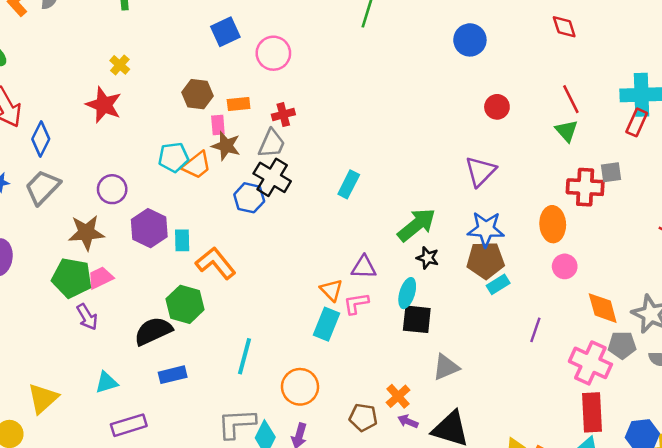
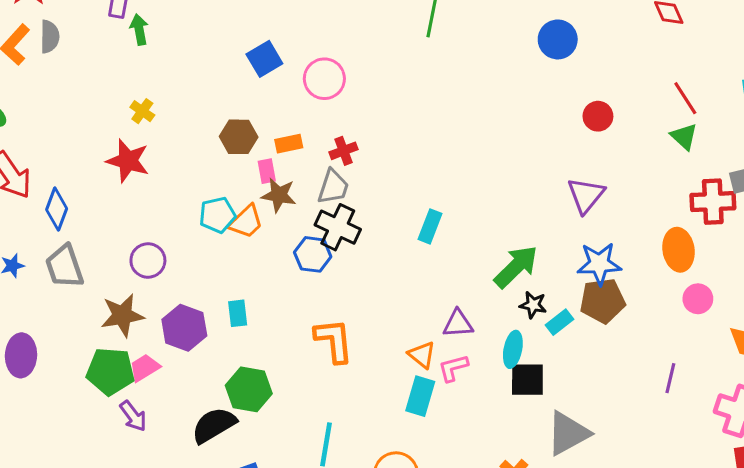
gray trapezoid: (43, 187) -> (65, 267), turned -57
purple hexagon: (149, 228) -> (184, 328), moved
orange L-shape: (216, 263) -> (334, 340), moved, turned 39
cyan rectangle: (498, 284) -> (559, 322), moved
gray triangle: (446, 367) -> (568, 433), size x1.4

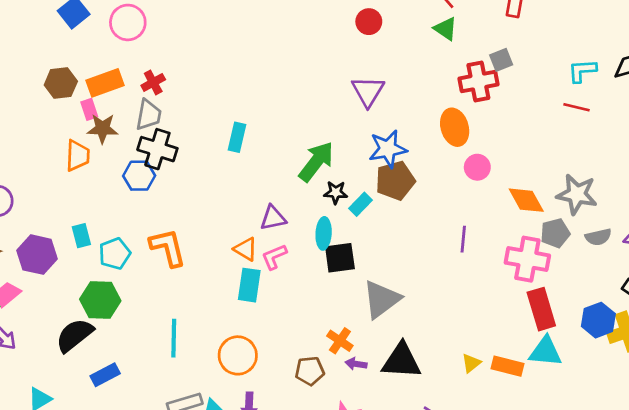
orange rectangle: (289, 144) -> (105, 83), size x1.5
cyan pentagon: (217, 215) -> (115, 254), moved
orange trapezoid: (246, 222) -> (78, 156), turned -36

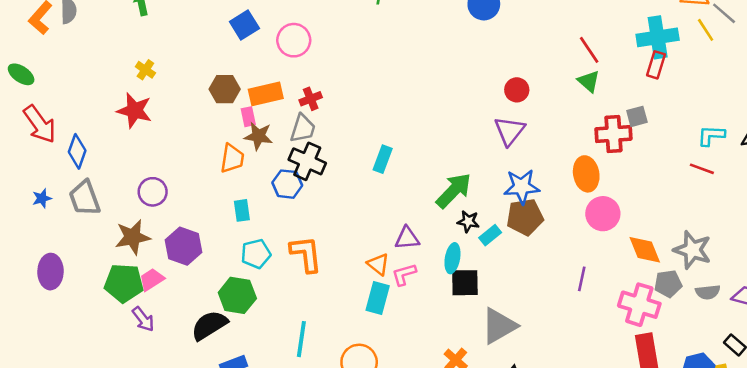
red circle: (369, 22) -> (517, 90), moved
pink circle: (477, 167) -> (603, 214), size x1.4
cyan rectangle: (81, 236) -> (242, 210), moved

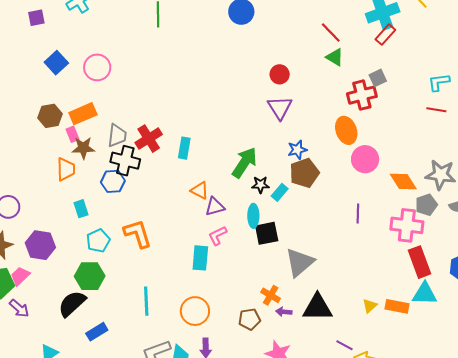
red rectangle: (656, 65) -> (385, 35), turned 35
red cross: (311, 99) -> (149, 139), moved, size x1.5
blue star: (522, 187) -> (297, 150), size x0.7
orange triangle: (378, 264) -> (200, 190), moved

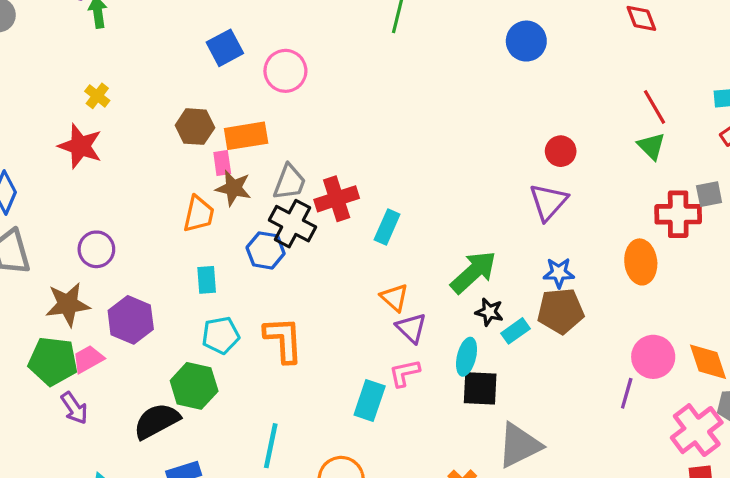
pink circle: (365, 159) -> (653, 357), moved
purple triangle: (215, 207) -> (411, 328), turned 45
pink cross: (407, 225) -> (697, 430), turned 32

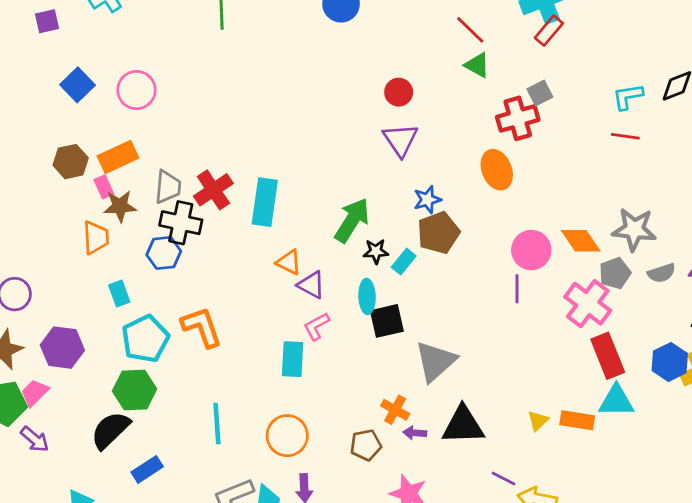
cyan rectangle: (387, 227) -> (265, 202), size x1.5
cyan pentagon: (221, 335) -> (145, 339), size x1.4

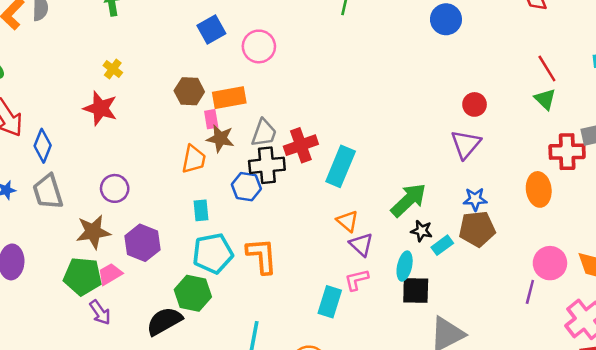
black cross: (181, 223) -> (267, 165), turned -32

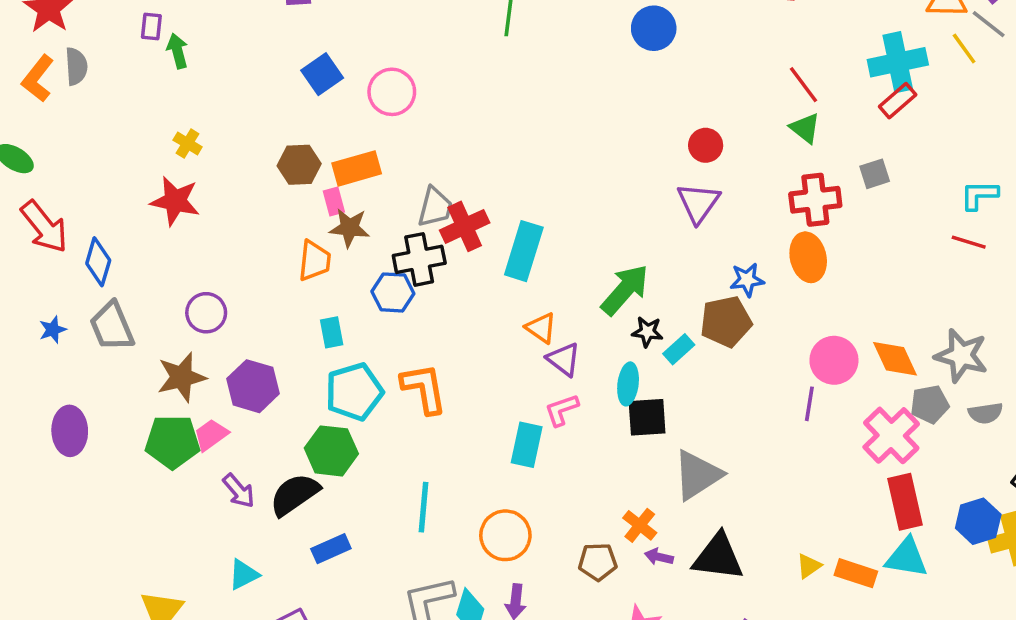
gray trapezoid: (264, 133) -> (435, 207), moved
red cross: (567, 152) -> (815, 200), moved
blue star: (475, 199) -> (747, 280), moved
purple arrow: (100, 312) -> (239, 491), moved

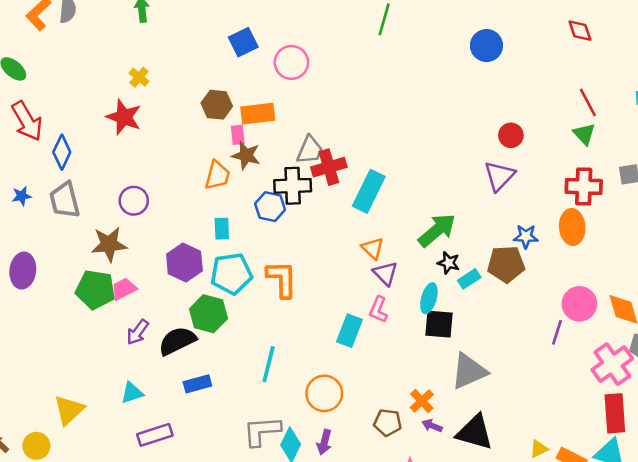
purple hexagon: (253, 386) -> (184, 262), moved
pink L-shape: (562, 410) -> (378, 310), turned -56
purple arrow: (239, 491) -> (138, 332), turned 68

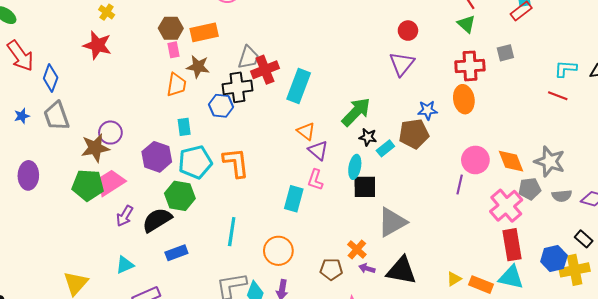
pink rectangle: (238, 135) -> (174, 50), moved
purple circle: (134, 201) -> (110, 133), moved
pink trapezoid: (124, 289) -> (110, 182), size x1.4

